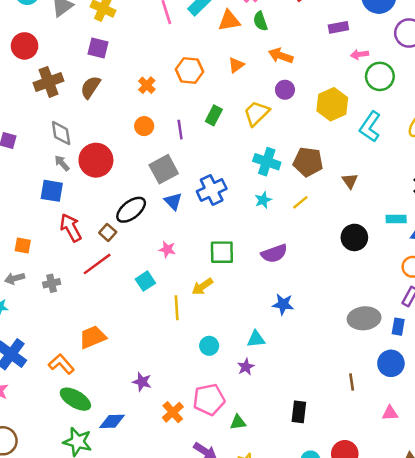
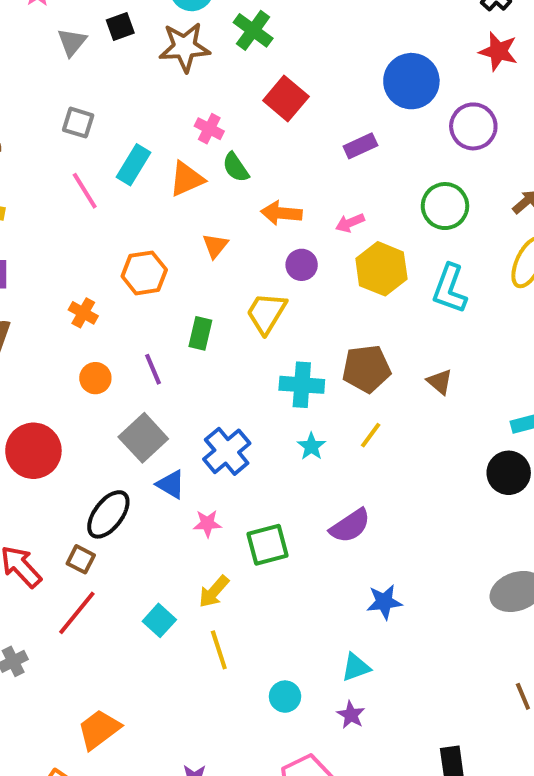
pink arrow: (360, 54) -> (350, 223), moved
black circle: (354, 237) -> (509, 473), moved
pink star: (167, 249) -> (207, 523), moved
yellow arrow: (202, 287) -> (214, 592), moved

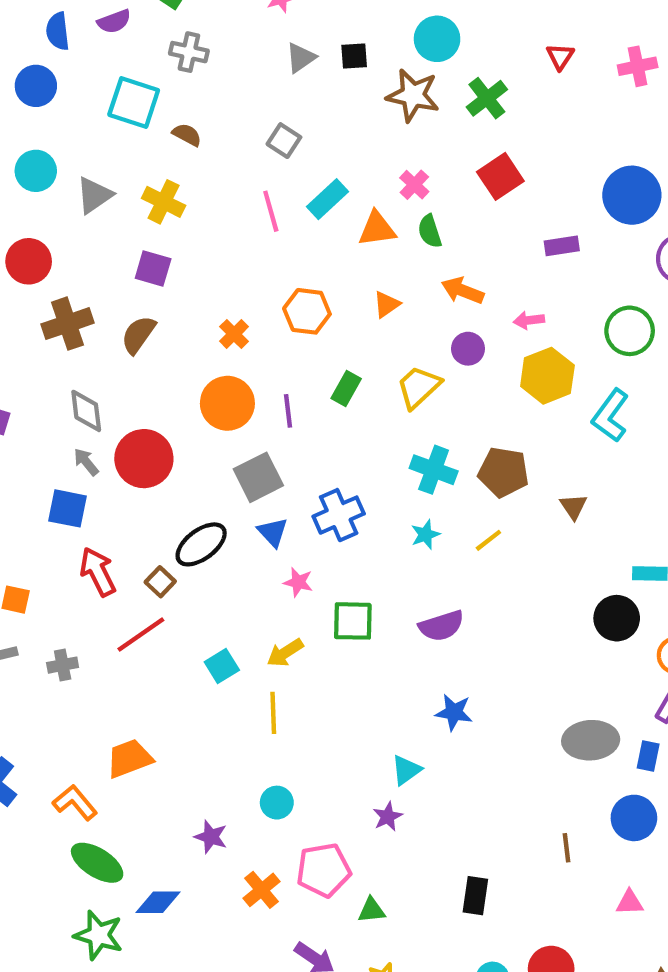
orange circle: (95, 378) -> (227, 403), size x1.6
cyan triangle: (356, 667) -> (406, 770), turned -32
cyan circle: (285, 697) -> (277, 803), moved

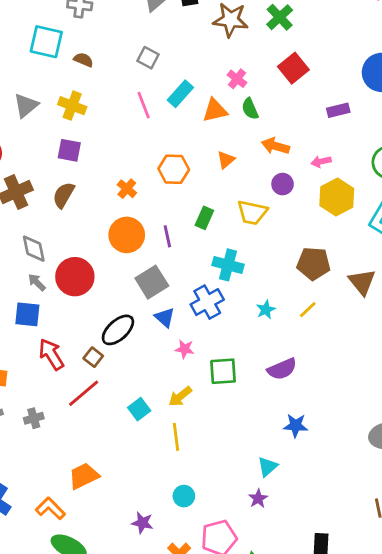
yellow trapezoid: (419, 387) -> (252, 212), turned -120
cyan cross: (434, 470) -> (228, 265), moved
brown triangle: (573, 506) -> (362, 282), size x1.5

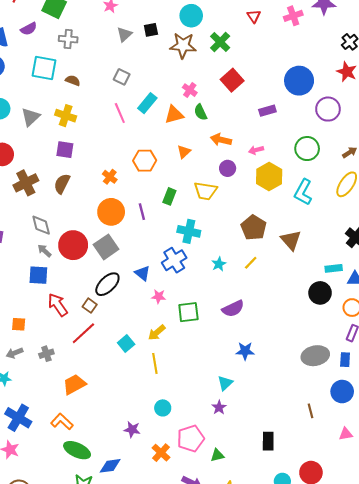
brown pentagon: (314, 264) -> (254, 228), turned 30
gray square: (152, 282) -> (106, 247), moved
orange trapezoid: (84, 476) -> (74, 384), moved

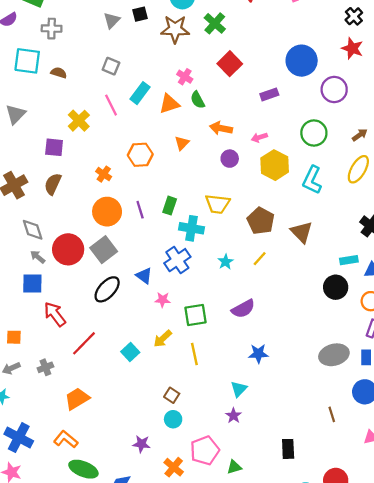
yellow cross: (66, 116) -> (79, 121), moved, turned 30
yellow trapezoid: (205, 191) -> (217, 204), moved
green rectangle: (169, 196) -> (170, 206), moved
brown square: (90, 306) -> (172, 395), moved
yellow line: (155, 363) -> (194, 354), moved

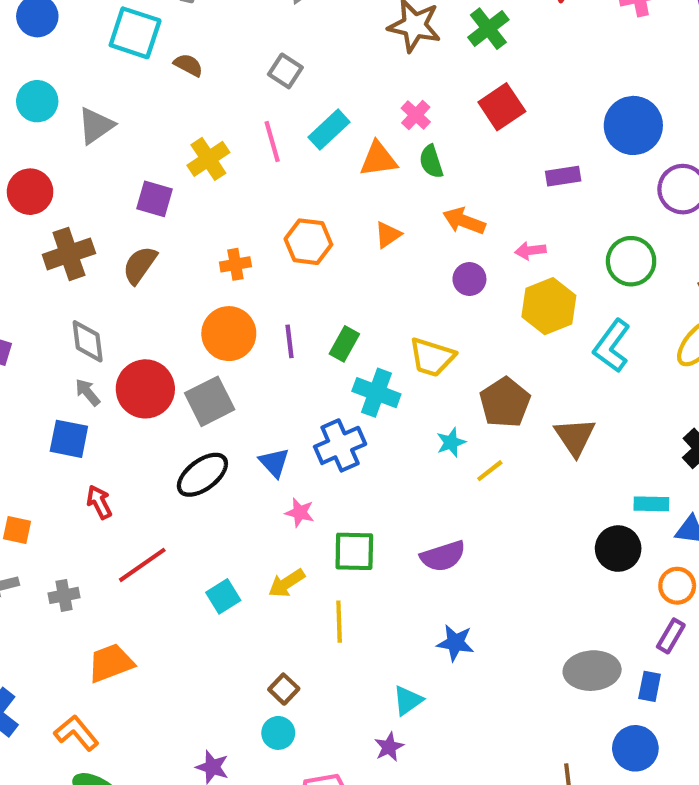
orange cross: (104, 174) -> (235, 264), turned 35
cyan star: (226, 262) -> (451, 442), moved
red arrow: (55, 314) -> (99, 502), size x0.7

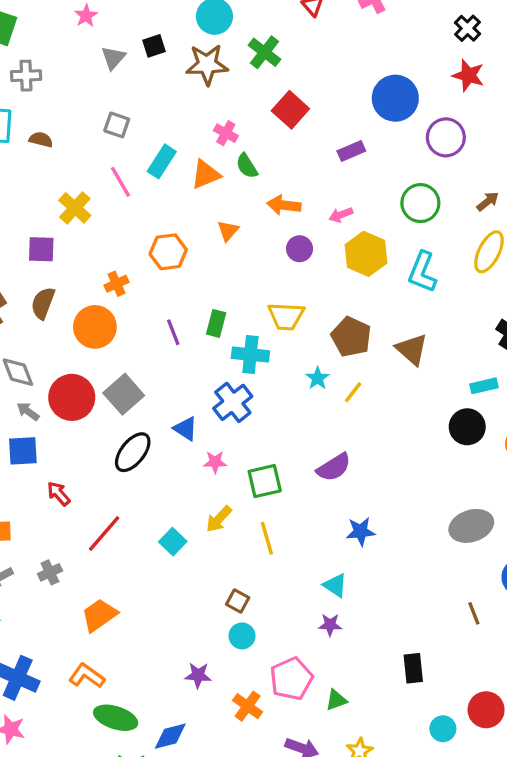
orange circle: (229, 334) -> (95, 327), moved
cyan triangle: (408, 700) -> (335, 585), turned -36
purple star: (389, 747) -> (330, 625), turned -30

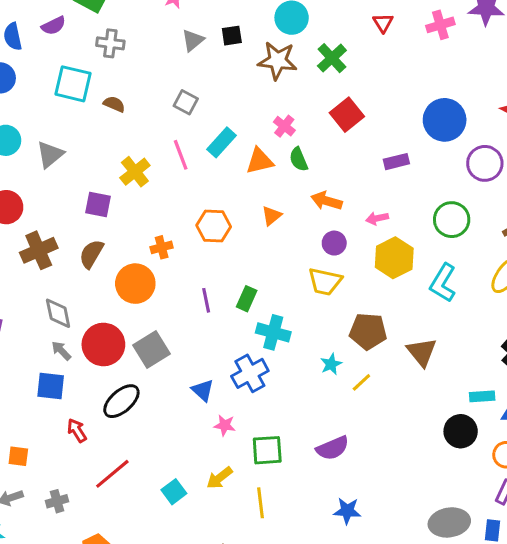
yellow trapezoid: (286, 316) -> (325, 282), moved
brown pentagon: (351, 337) -> (368, 331), turned -30
black ellipse: (133, 452) -> (121, 401), moved

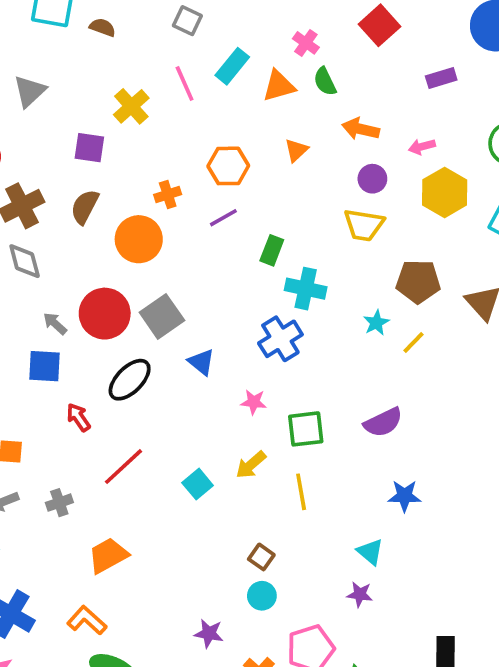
purple line: (206, 300) -> (223, 218), moved, turned 75
gray diamond: (58, 313) -> (25, 261), moved
blue triangle: (203, 390) -> (201, 362), moved

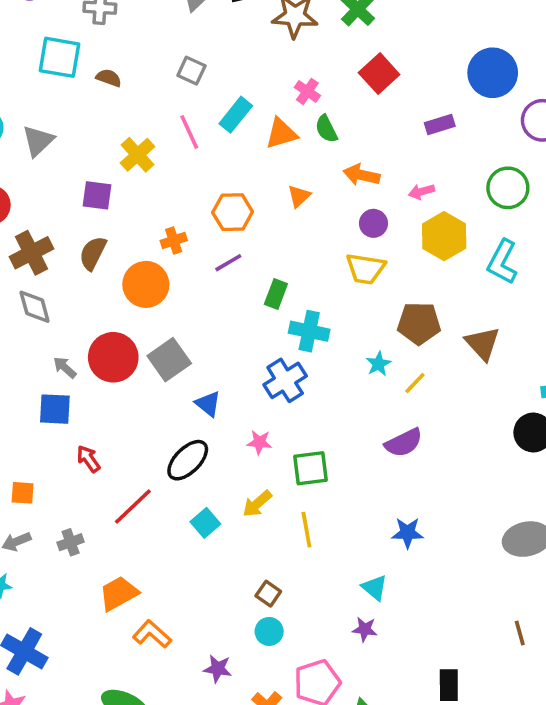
black ellipse: (130, 380) -> (188, 460), moved
purple semicircle: (383, 422) -> (404, 443), moved
orange L-shape: (87, 620) -> (152, 634), moved

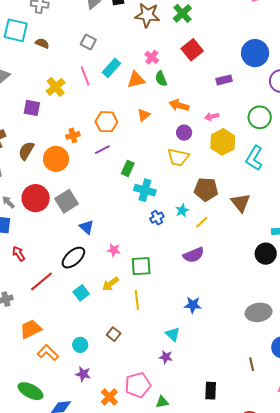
brown semicircle: (93, 253) -> (26, 151), moved
blue cross: (285, 380) -> (157, 218), moved, size x0.6
cyan circle: (269, 631) -> (80, 345), moved

